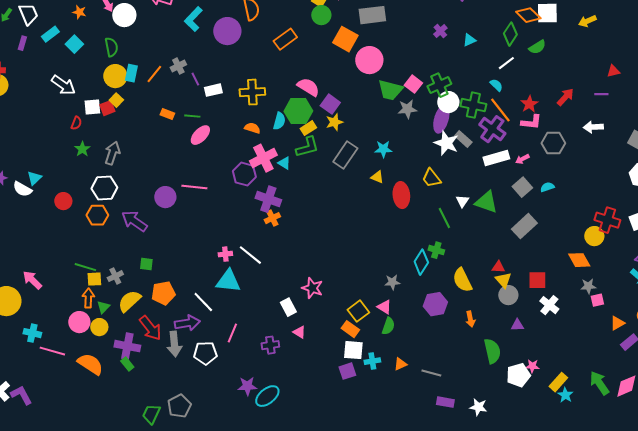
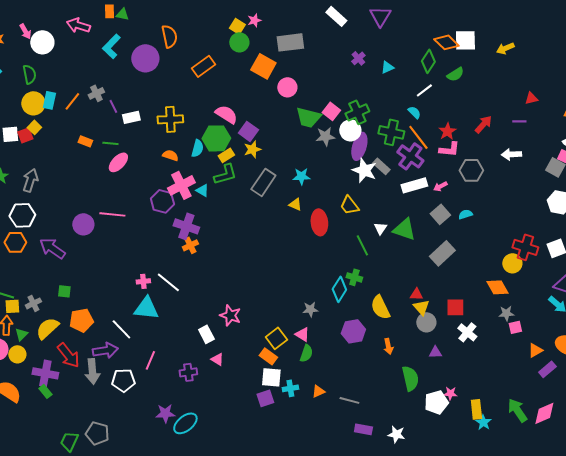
pink circle: (369, 60) -> (287, 87), size x0.7
white circle: (448, 102) -> (350, 130), moved
yellow rectangle: (558, 382) -> (476, 409), turned -48
gray pentagon: (179, 406) -> (97, 433), turned -30

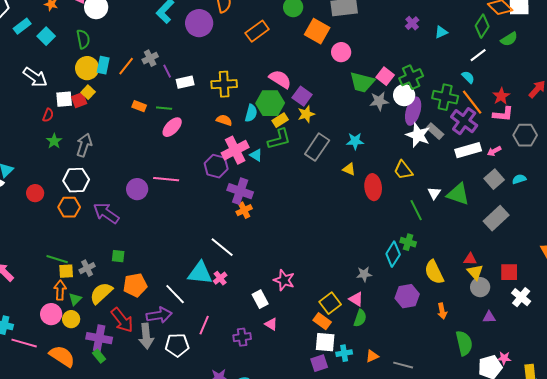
pink cross: (143, 281) -> (220, 278), moved, turned -32

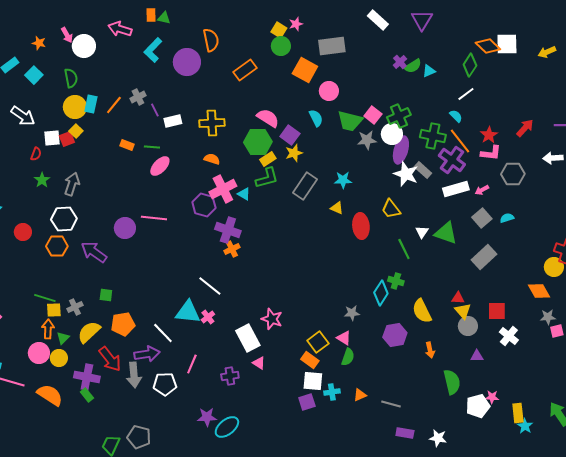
green semicircle: (509, 39) -> (413, 66), moved
cyan semicircle: (251, 113) -> (316, 118), moved, turned -42
white rectangle: (260, 299) -> (248, 338), size x1.5

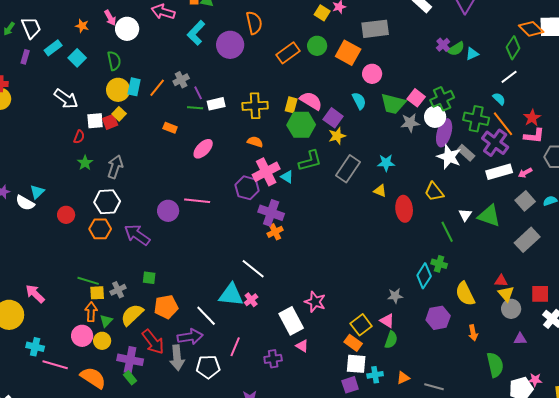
green circle: (281, 46) -> (317, 46), moved
green line: (152, 147) -> (195, 108), moved
yellow rectangle: (268, 159) -> (291, 105), moved, turned -42

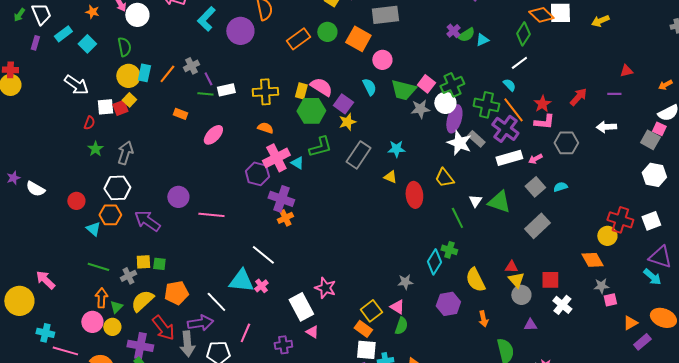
cyan triangle: (37, 192) -> (93, 229), moved, turned -35
pink line: (197, 201) -> (211, 215), moved
yellow square: (97, 293) -> (143, 262), moved

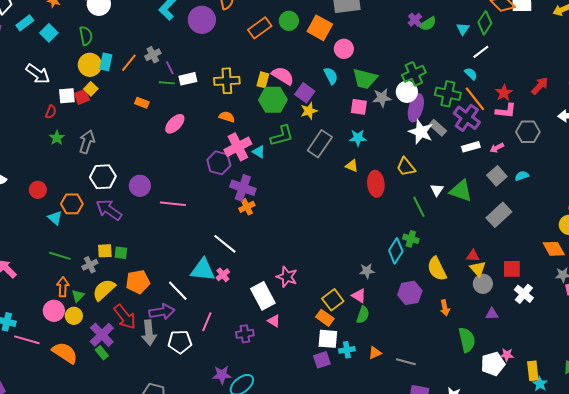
cyan triangle: (482, 40) -> (463, 29), moved, turned -32
pink square: (426, 84) -> (359, 107), moved, turned -30
white rectangle: (509, 158) -> (471, 147), size x0.7
white hexagon: (117, 188) -> (103, 177), moved
purple cross: (140, 346) -> (102, 335), turned 35

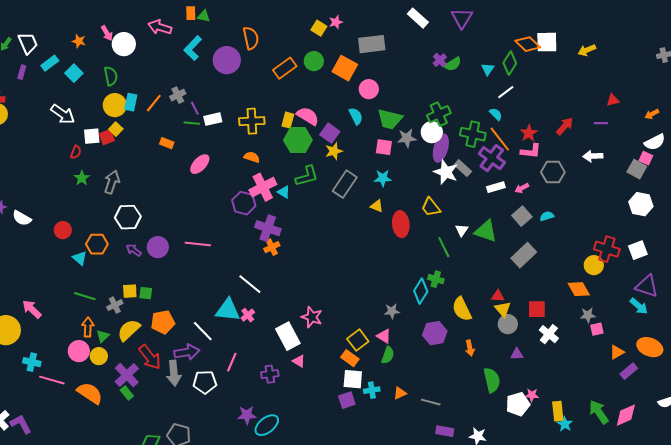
purple circle: (140, 186) -> (158, 247), moved
purple arrow: (109, 210) -> (134, 250), size x0.6

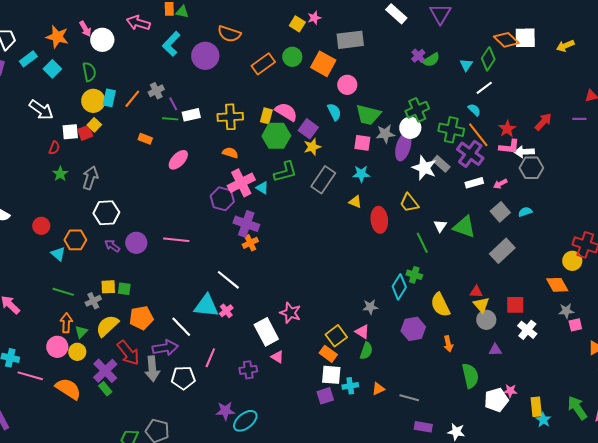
orange semicircle: (251, 38) -> (229, 34), turned 120
orange star: (79, 41) -> (57, 37), size x1.6
purple ellipse: (441, 148) -> (403, 147), moved
white arrow: (593, 156) -> (524, 152), moved

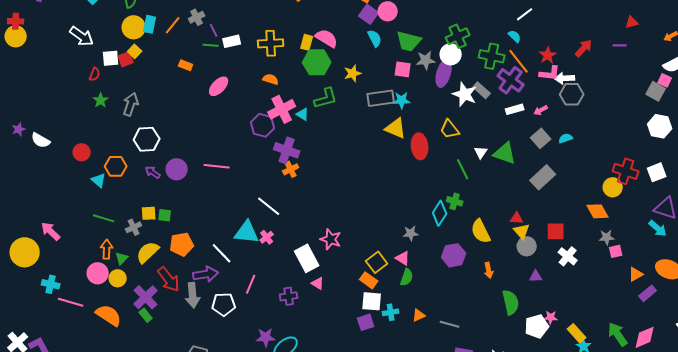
purple square: (308, 129) -> (369, 14), moved
gray rectangle: (323, 180) -> (381, 98), moved, turned 48
yellow triangle: (355, 202) -> (396, 128), size x1.6
yellow rectangle: (536, 407) -> (577, 333), turned -36

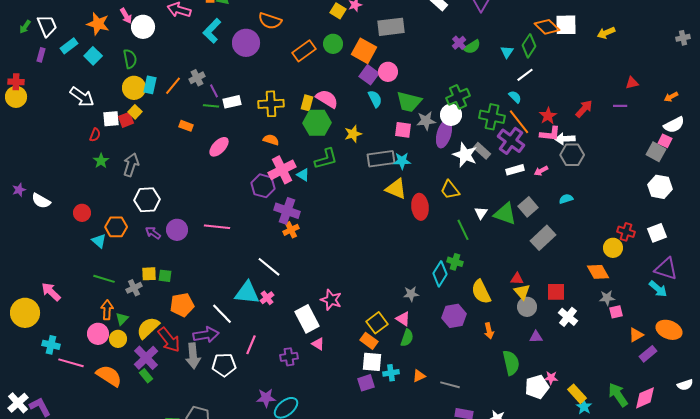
gray square: (541, 138) -> (528, 207), moved
red cross: (626, 171) -> (626, 232), size x0.7
yellow semicircle: (148, 252) -> (148, 328), moved

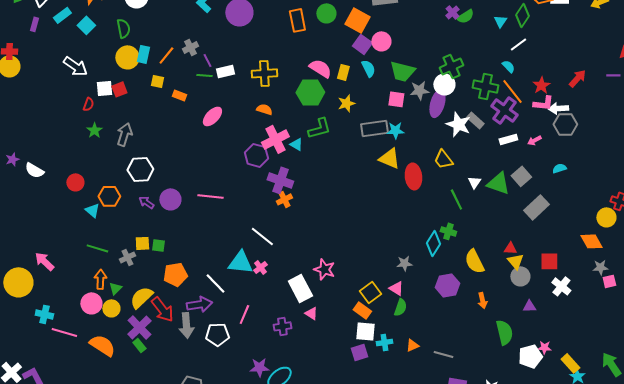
orange rectangle: (304, 51) -> (297, 20), turned -65
yellow rectangle: (307, 103) -> (343, 72), moved
yellow square: (135, 112) -> (157, 81), moved, turned -32

